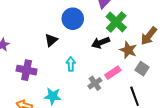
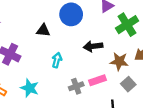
green cross: (116, 22) -> (127, 25), moved
black triangle: (51, 40) -> (43, 30), turned 32
brown star: (128, 50) -> (119, 61), turned -30

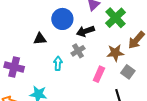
black arrow: (93, 46) -> (85, 31), moved
pink rectangle: (97, 80) -> (99, 74), turned -35
gray cross: (76, 86) -> (78, 51), moved

